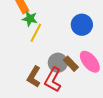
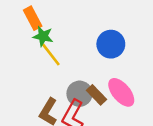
yellow line: (36, 33) -> (51, 55), turned -66

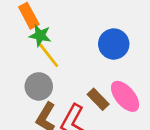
gray circle: (80, 94) -> (39, 86), moved

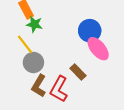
yellow line: (49, 55) -> (25, 44), moved
pink ellipse: (125, 96) -> (98, 49), moved

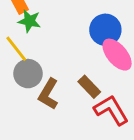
brown L-shape: (39, 86) -> (48, 94), moved
red L-shape: (59, 89) -> (111, 110), moved, turned 120

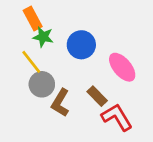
blue circle: (105, 30) -> (81, 45), moved

